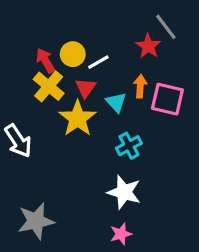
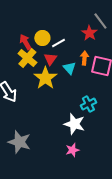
cyan cross: (129, 146) -> (88, 104), moved
gray star: (36, 221) -> (19, 142), turned 30

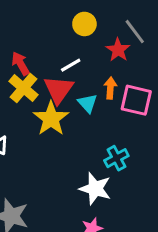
yellow circle: (42, 38) -> (84, 24), moved
red triangle: (50, 59) -> (59, 90), size x1.5

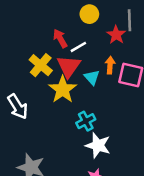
gray line: (135, 32) -> (130, 20), turned 35
red arrow: (20, 64) -> (60, 38), moved
cyan cross: (116, 158) -> (86, 121), moved

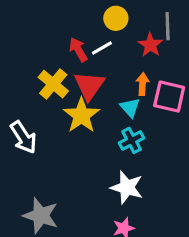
white line: (78, 47) -> (102, 48), moved
cyan triangle: (92, 77) -> (130, 108), moved
cyan cross: (86, 121) -> (132, 140), moved

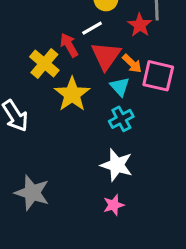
red arrow: (78, 50) -> (69, 45), moved
orange arrow: (143, 84) -> (132, 64), turned 130
red triangle: (89, 86) -> (106, 56), moved

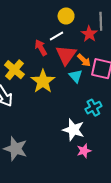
yellow cross: (44, 64) -> (14, 70), moved
cyan cross: (121, 119) -> (93, 108), moved
pink star: (114, 205) -> (84, 151), moved

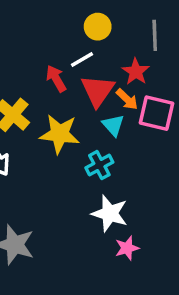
red star: (89, 34) -> (136, 72), moved
yellow star: (43, 81) -> (60, 134), turned -30
cyan cross: (93, 108) -> (99, 165), moved

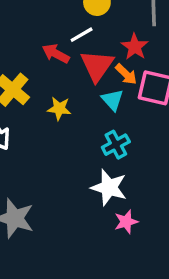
red arrow: (56, 79) -> (56, 54), turned -32
yellow star: (60, 134) -> (59, 109), size x0.6
cyan cross: (99, 165) -> (116, 145), moved

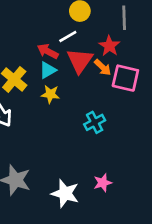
cyan triangle: (112, 100) -> (48, 70), moved, turned 42
white star: (109, 187) -> (65, 193), moved

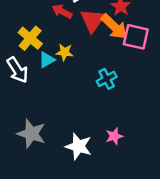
orange arrow: (103, 67) -> (114, 27), size x1.6
cyan triangle: (48, 70) -> (47, 60), moved

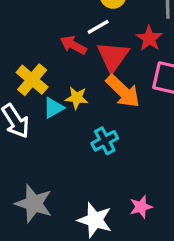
orange arrow: (114, 27) -> (123, 91), moved
cyan cross: (107, 79) -> (105, 141), moved

